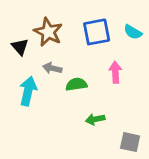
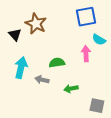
blue square: (97, 32) -> (86, 17), moved
cyan semicircle: (133, 32) -> (99, 40), moved
gray arrow: (52, 68) -> (42, 80), moved

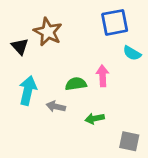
pink arrow: (86, 54) -> (103, 76), moved

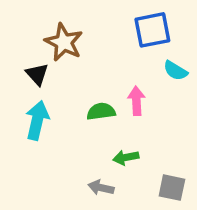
black triangle: (20, 46) -> (37, 74), moved
gray arrow: (56, 107) -> (101, 188), moved

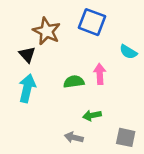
blue square: (152, 30) -> (92, 22), moved, turned 32

